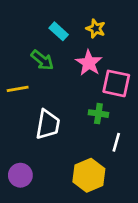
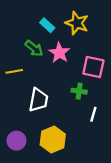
yellow star: (96, 29) -> (77, 23), size x1.5
pink star: (89, 63) -> (59, 53), moved
yellow hexagon: (89, 175) -> (53, 140), moved

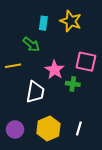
cyan rectangle: (47, 25) -> (43, 23), turned 56
pink star: (59, 53) -> (55, 70), moved
white line: (93, 114) -> (79, 128), moved

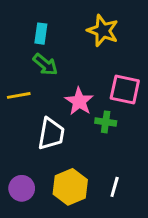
cyan rectangle: (43, 23) -> (41, 34), moved

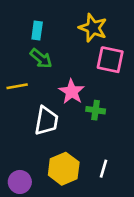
pink square: (125, 90) -> (110, 60), moved
purple circle: (22, 188) -> (20, 182), moved

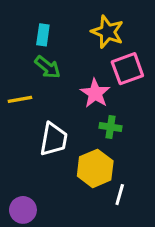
pink square: (110, 60) -> (127, 69), turned -32
pink star: (72, 92) -> (95, 93), moved
yellow hexagon: (64, 169) -> (95, 168), moved

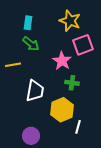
purple circle: (23, 210) -> (31, 136), moved

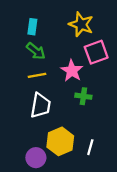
yellow line: (13, 65) -> (37, 75), moved
yellow hexagon: (62, 110) -> (60, 141), moved

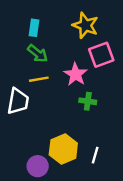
white trapezoid: (41, 105) -> (18, 101), moved

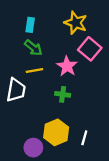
pink square: (101, 55) -> (90, 49), turned -30
green cross: (88, 101) -> (63, 94), moved

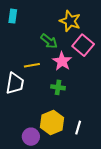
cyan rectangle: (30, 25) -> (13, 16), moved
green arrow: (33, 48) -> (49, 41), moved

